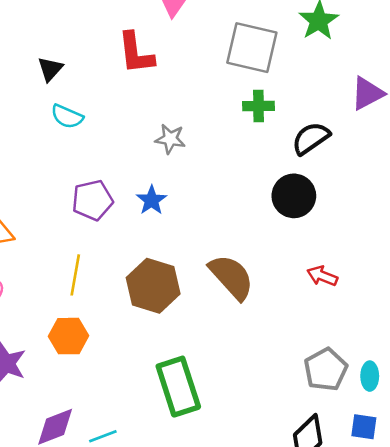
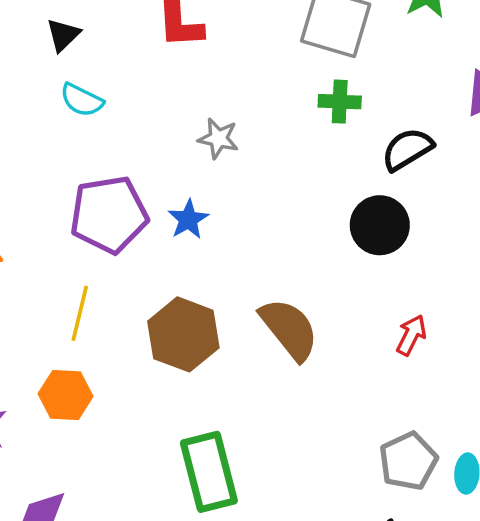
purple pentagon: (92, 200) -> (109, 215), size x1.4
red arrow: (322, 276) -> (411, 335), turned 92

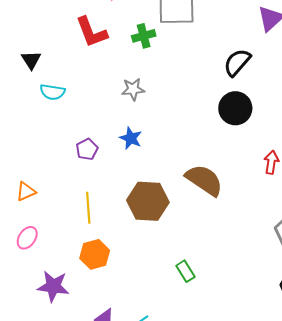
green cross: (340, 102) -> (144, 36), moved
purple pentagon: (109, 215) -> (87, 149), size x0.5
green rectangle: (209, 472) -> (185, 271), size x0.5

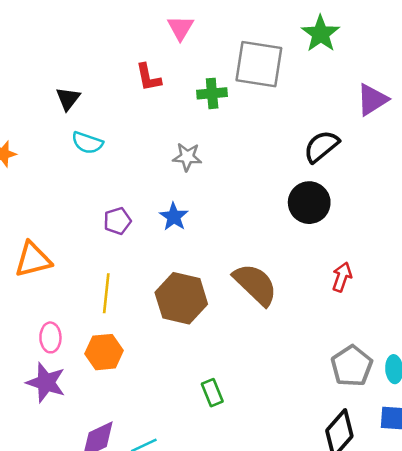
red L-shape: (91, 32) -> (148, 77), size x0.7
orange triangle: (26, 191) -> (33, 260), size x1.5
pink ellipse: (27, 238) -> (50, 337), moved, turned -45

